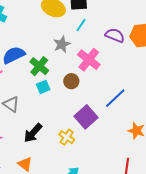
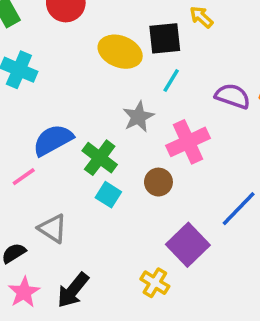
pink cross: (89, 60) -> (188, 142), turned 30
cyan square: (43, 87) -> (108, 195), turned -32
black arrow: (33, 133) -> (73, 290), moved

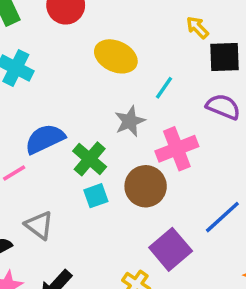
black square: (165, 38) -> (224, 57), moved
brown circle: (158, 182) -> (146, 186), size x1.5
cyan square: (108, 195) -> (96, 196), turned 35

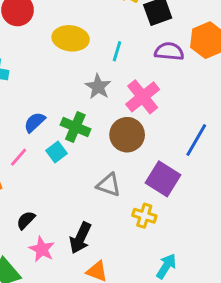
blue semicircle: (45, 139) -> (35, 122), size x0.7
cyan square: (96, 196) -> (57, 152), moved
gray triangle: (39, 225) -> (109, 185), moved

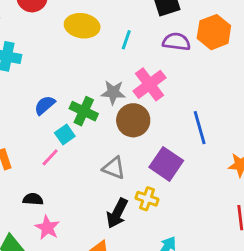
gray star: (98, 87) -> (113, 92), moved, turned -30
blue line: (196, 140) -> (200, 128), turned -48
pink line: (19, 157) -> (50, 157), moved
black semicircle: (26, 220) -> (33, 199), turned 48
black arrow: (80, 238) -> (117, 213), moved

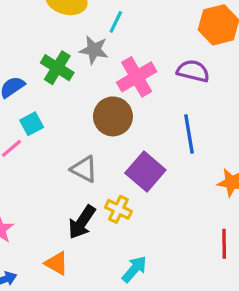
purple semicircle: (176, 42) -> (193, 71), moved
gray star: (113, 92) -> (94, 50), moved
green cross: (84, 111) -> (57, 68), moved

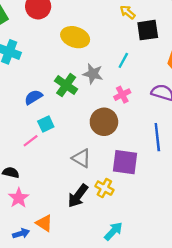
cyan line: (116, 22) -> (123, 60), moved
pink cross: (137, 77) -> (122, 95), size x0.6
purple square: (145, 172) -> (125, 162), turned -36
orange triangle: (56, 263) -> (44, 223), moved

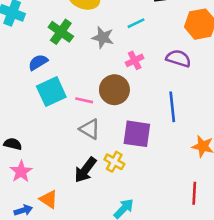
cyan line: (123, 60) -> (136, 23), turned 35
green cross: (66, 85) -> (61, 32), moved
cyan square: (46, 124) -> (51, 92), size x1.6
pink line: (31, 141) -> (84, 100), moved, turned 49

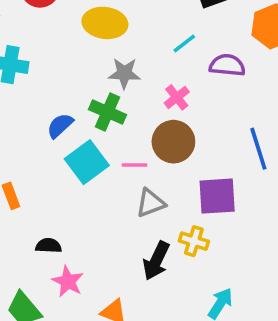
green cross: (61, 32) -> (108, 112), moved
gray star: (103, 37) -> (124, 73), moved
purple semicircle: (178, 58) -> (227, 65), moved
pink cross: (135, 60) -> (177, 97), moved
gray triangle: (90, 129) -> (151, 203), turned -40

